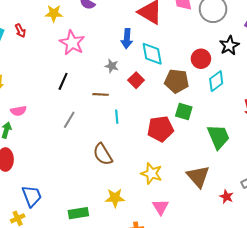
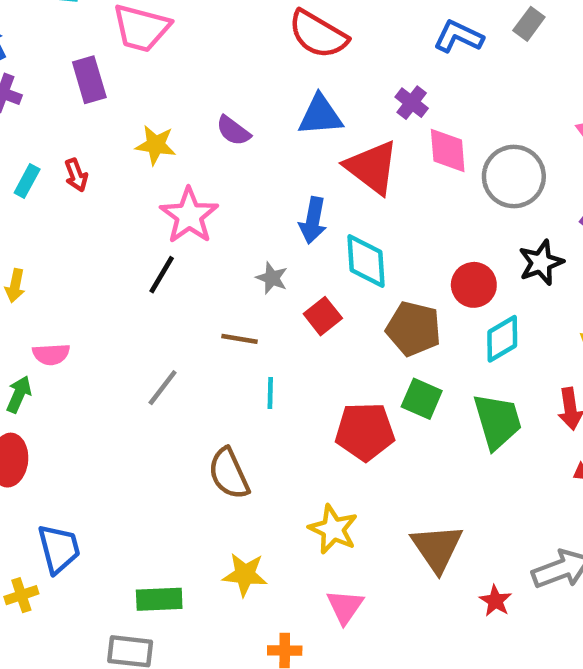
black line: (63, 81) -> (162, 275), moved
green trapezoid: (218, 137) -> (497, 421), moved

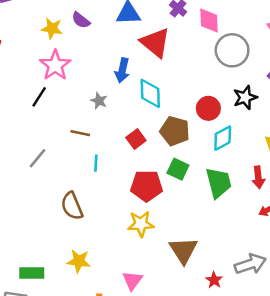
yellow star: (156, 145) -> (52, 28), moved
pink diamond: (448, 151) -> (209, 20), moved
red square: (323, 316) -> (136, 139), moved
yellow star: (333, 529) -> (141, 224), moved, turned -30

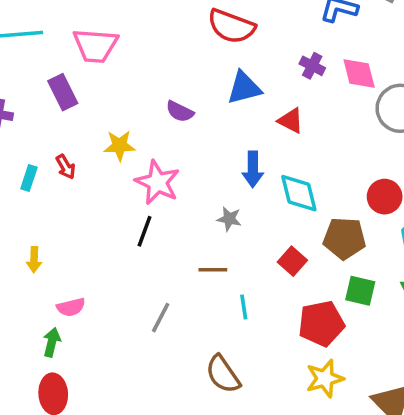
yellow star: (52, 28) -> (120, 146), moved
red triangle: (155, 43) -> (291, 121), size x0.6

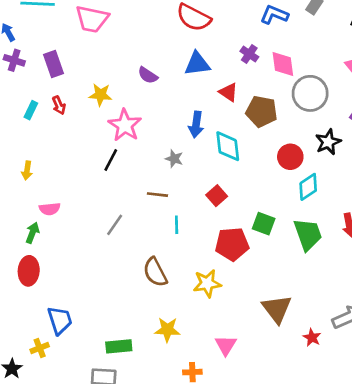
purple rectangle: (63, 92) -> (54, 64), moved
brown pentagon: (344, 238) -> (262, 111), moved
yellow star: (325, 378) -> (207, 283), moved

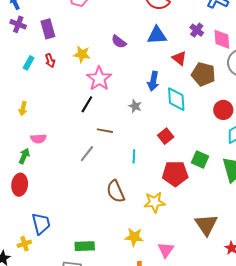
brown line: (157, 195) -> (105, 131), moved
yellow star: (167, 330) -> (134, 237), moved

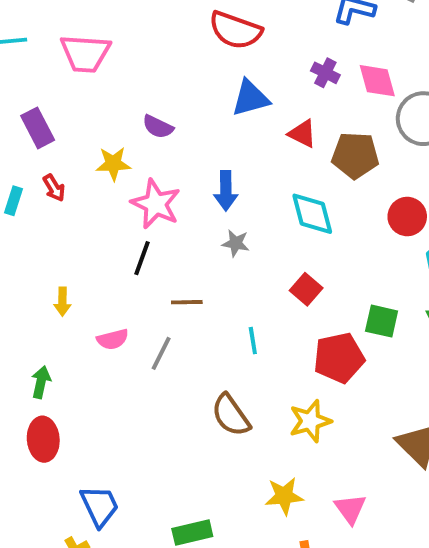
purple semicircle: (119, 42) -> (158, 127), moved
blue arrow: (153, 81) -> (226, 191), moved
yellow arrow: (23, 109) -> (62, 302), moved
pink semicircle: (38, 139) -> (113, 339), moved

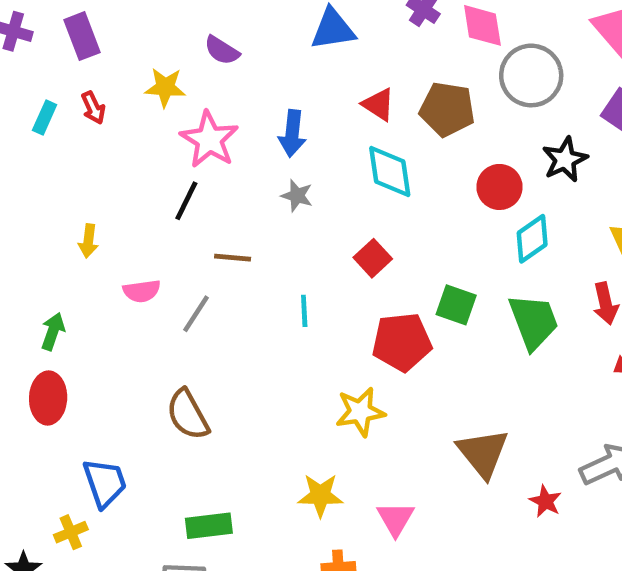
red triangle: (302, 134) -> (378, 104), moved
brown semicircle: (231, 415) -> (188, 415), moved

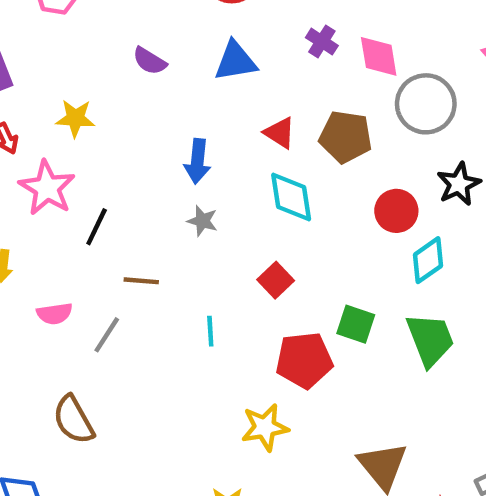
purple semicircle: (222, 50) -> (150, 61), moved
pink star: (209, 140) -> (47, 188), moved
brown semicircle: (188, 415) -> (74, 420), moved

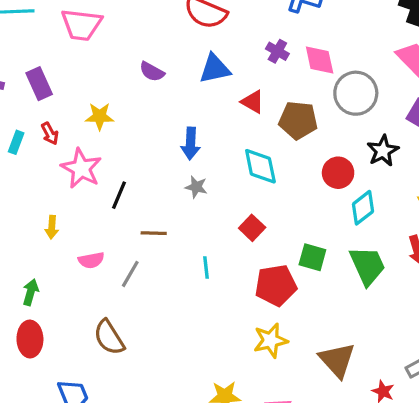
red triangle: (280, 133) -> (253, 102), moved
yellow star: (265, 427) -> (271, 340), moved

